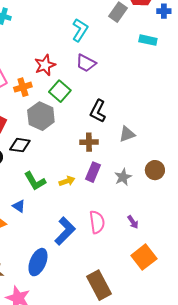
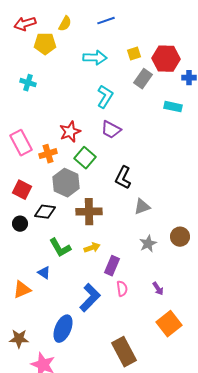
gray triangle: (127, 134) -> (142, 207), moved
brown cross: (89, 142) -> (89, 212), moved, size x1.4
purple rectangle: (93, 172) -> (112, 266), moved
pink semicircle: (97, 222) -> (122, 289), size x0.7

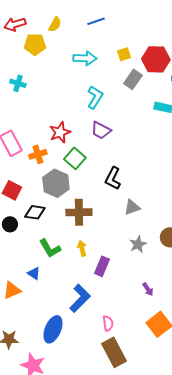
yellow arrow: (92, 248) -> (82, 248), turned -84
pink semicircle: (122, 289) -> (108, 323), moved

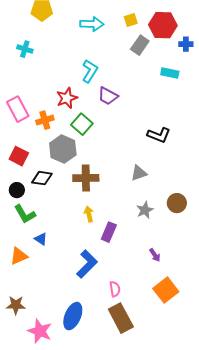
cyan L-shape: (95, 97) -> (90, 71), moved
black L-shape: (113, 178) -> (159, 135), moved, turned -95
green L-shape: (50, 248) -> (25, 214), moved
blue ellipse: (53, 329) -> (73, 316), moved

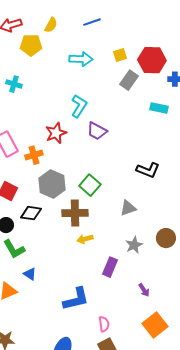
green square: (82, 124) -> (90, 185), moved
yellow arrow: (89, 214) -> (85, 239), moved, turned -91
purple rectangle: (109, 232) -> (110, 267), moved
blue L-shape: (87, 264) -> (76, 299), turned 32

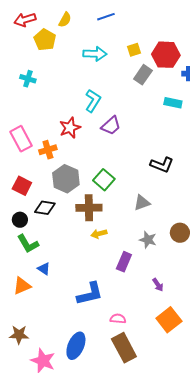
yellow pentagon: (31, 45) -> (45, 40), turned 30
purple trapezoid: (97, 131) -> (111, 126), turned -70
gray star: (134, 245) -> (148, 240), turned -30
pink semicircle: (104, 324) -> (118, 319), turned -77

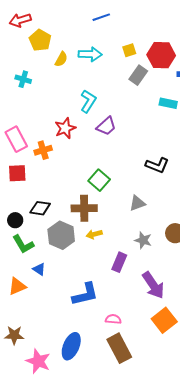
yellow semicircle: (65, 20) -> (61, 59), moved
gray hexagon: (66, 179) -> (61, 235), moved
red square: (22, 186) -> (17, 173), moved, turned -30
purple arrow: (158, 285) -> (153, 285), size x2.0

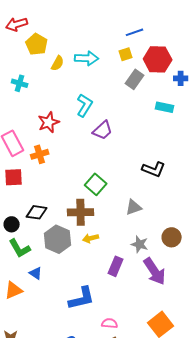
blue line: (101, 17) -> (135, 32), moved
red star: (65, 128) -> (49, 122), moved
purple arrow: (153, 285) -> (155, 271), moved

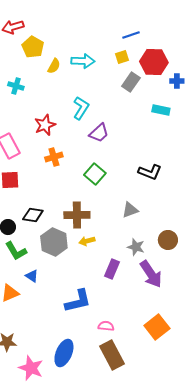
orange cross: (40, 154) -> (54, 157), moved
green square: (96, 184) -> (95, 174), moved

